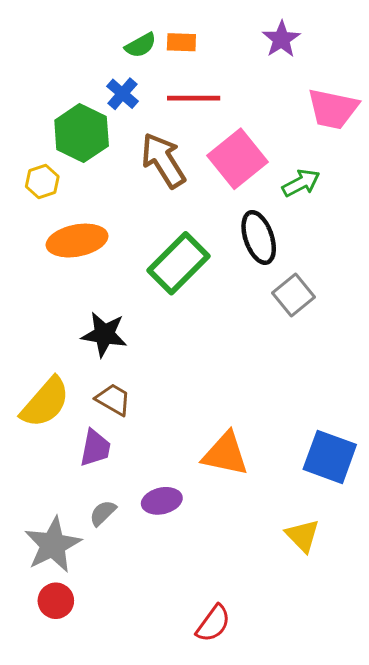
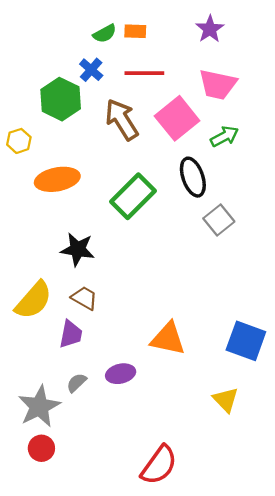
pink trapezoid: (333, 109) -> (218, 84), moved
yellow hexagon: (42, 181) -> (19, 141), moved
red semicircle: (213, 623) -> (159, 465), size x1.4

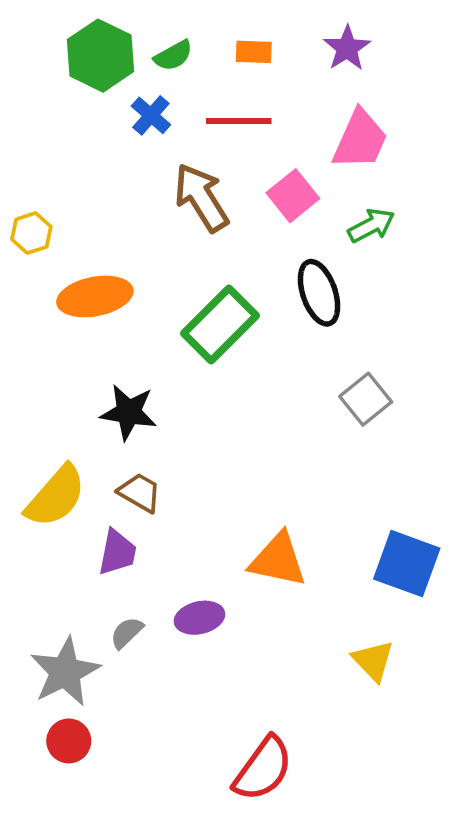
orange rectangle: (135, 31) -> (254, 52), moved
pink trapezoid: (218, 84) -> (360, 140), turned -78
green hexagon: (61, 99) -> (101, 56), moved
pink square: (177, 118) -> (293, 196), size x0.7
gray square: (219, 220) -> (366, 399), moved

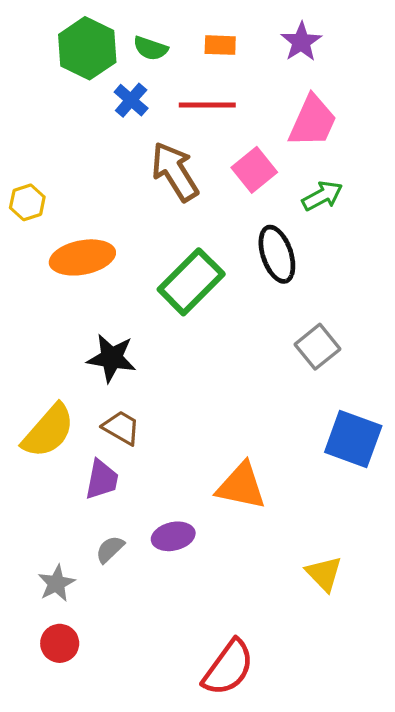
green semicircle: (173, 56) -> (150, 48), turned 48
blue square: (407, 564) -> (353, 439), moved
gray star: (65, 672) -> (56, 583), size x0.6

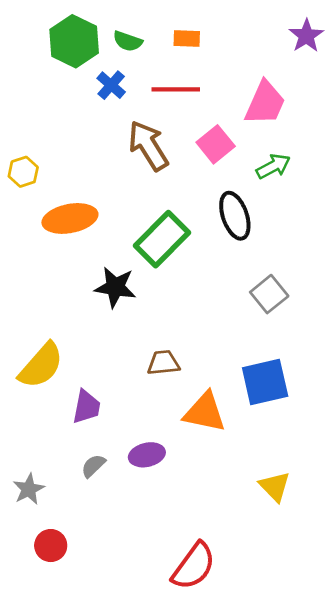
purple star: (301, 42) -> (306, 36), moved
black star: (112, 358) -> (115, 287), moved
brown trapezoid: (121, 428) -> (163, 363), moved, turned -36
blue square: (353, 439) -> (265, 382), moved, turned -33
gray star: (56, 583) -> (29, 489), moved

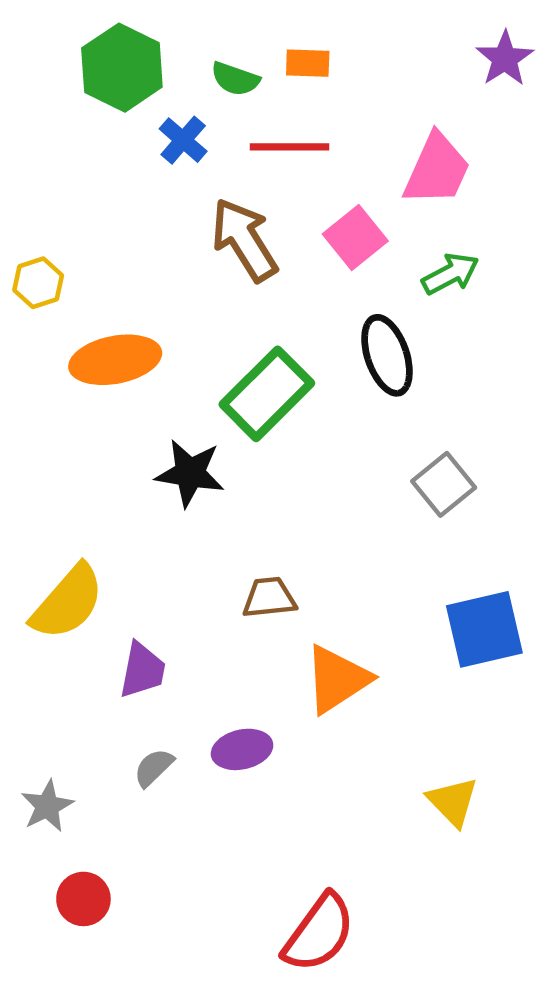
green semicircle: (128, 41) -> (235, 79), moved
blue square: (265, 382) -> (484, 629), moved
orange triangle: (205, 412) -> (337, 679), turned -45

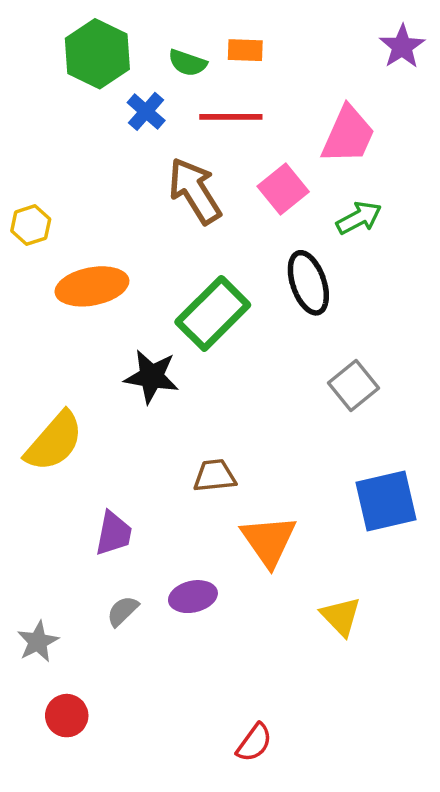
yellow semicircle: (68, 602) -> (54, 441), moved
orange triangle: (337, 679) -> (269, 541), turned -32
yellow triangle: (453, 802) -> (341, 616), moved
red semicircle: (319, 933) -> (254, 743), size x0.6

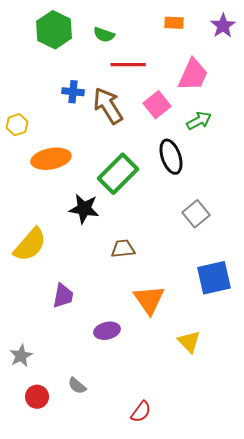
orange rectangle: (245, 50) -> (174, 23), moved
blue cross: (146, 111) -> (73, 92), moved, turned -35
brown trapezoid: (215, 476) -> (123, 249), moved
gray semicircle: (123, 611) -> (77, 386), moved, turned -96

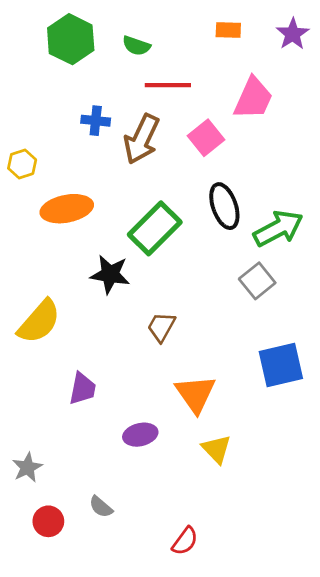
brown arrow: (108, 106) -> (142, 139), turned -123
green arrow: (199, 121) -> (278, 228), moved, size x1.5
brown trapezoid: (123, 249) -> (161, 327), turned -55
yellow triangle: (189, 342) -> (216, 449), moved

